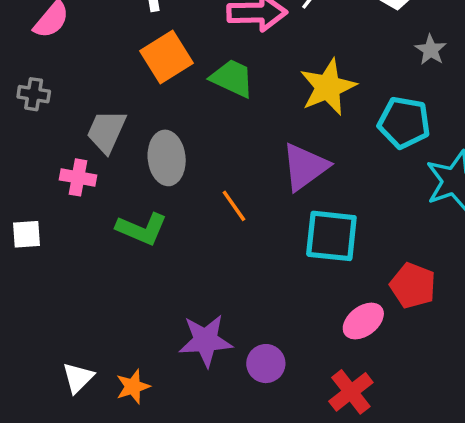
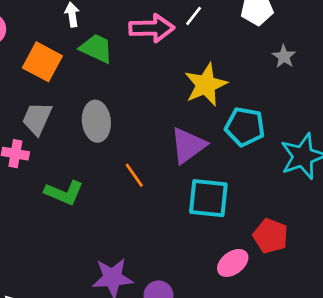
orange square: (167, 57) -> (42, 62), moved, turned -30
green trapezoid: (232, 78) -> (96, 48), moved
cyan pentagon: (404, 123) -> (245, 127), moved
gray ellipse: (167, 158) -> (96, 121), moved

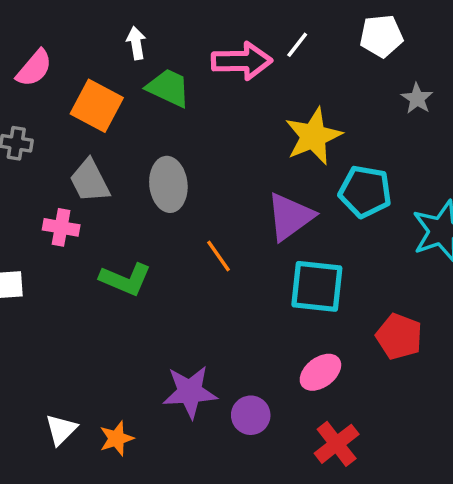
gray trapezoid: (37, 119) -> (90, 181), turned -51
pink ellipse: (233, 263) -> (320, 372), moved

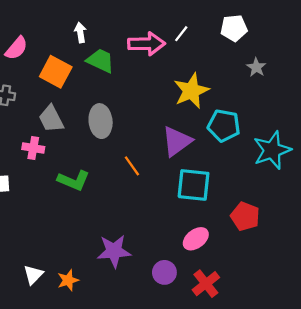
purple circle: (251, 415) -> (164, 272), moved

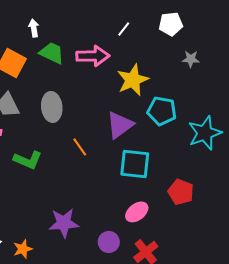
pink arrow: (146, 44) -> (93, 56), moved
gray star: (256, 67) -> (191, 59), turned -30

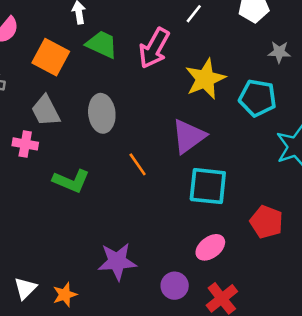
pink arrow: (93, 56) -> (154, 48), turned 120
cyan pentagon: (162, 111) -> (258, 98), moved

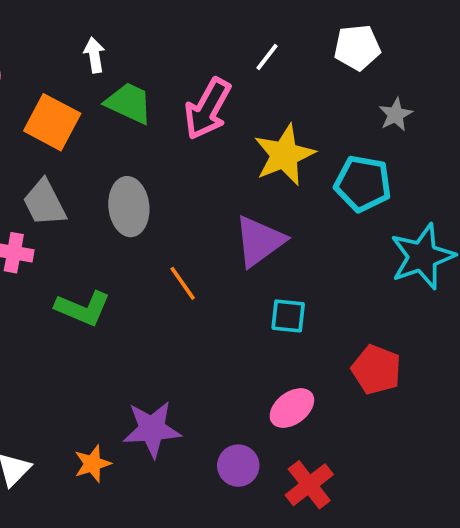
gray star: (279, 52) -> (396, 115), turned -30
cyan square: (208, 186) -> (288, 316), size x0.6
orange star: (65, 295) -> (92, 464), moved

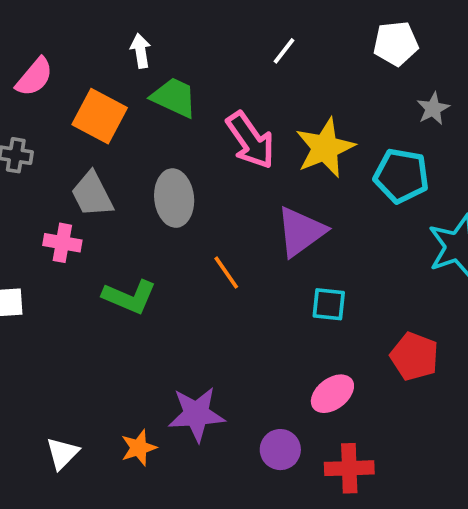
white line: (267, 57) -> (284, 51), moved
pink arrow: (208, 109) -> (250, 140), moved, turned -64
red cross: (309, 485) -> (349, 468), turned 36

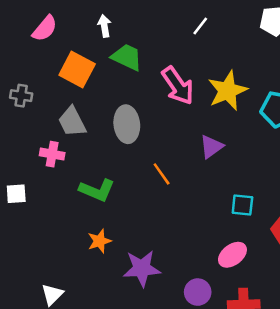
pink semicircle: (34, 77) -> (45, 28), moved
purple triangle: (301, 232) -> (211, 147), size x0.7
cyan square: (329, 304) -> (242, 205), moved
orange star: (139, 448) -> (99, 241), moved

